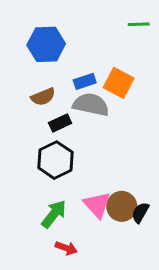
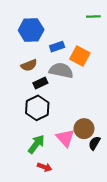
blue rectangle: (85, 81) -> (57, 47), moved
brown circle: (122, 206) -> (84, 129), moved

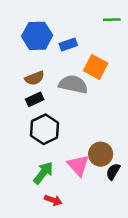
blue rectangle: (57, 47) -> (68, 45), moved
black rectangle: (40, 83) -> (35, 99), moved

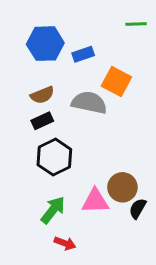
pink triangle: (78, 165) -> (95, 201), turned -50

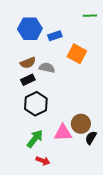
gray semicircle: (89, 103) -> (47, 68), moved, size x0.7

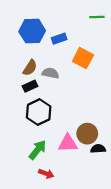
brown semicircle: (28, 63) -> (30, 68), turned -35
black semicircle: (91, 138) -> (98, 149), turned 56

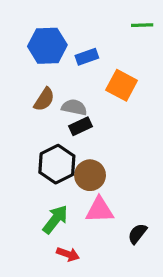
black rectangle: (30, 86) -> (81, 126), moved
brown circle: (87, 134) -> (90, 175), moved
black semicircle: (98, 149) -> (137, 234), moved, turned -48

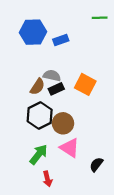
orange square: (122, 85) -> (85, 84), moved
brown semicircle: (44, 99) -> (37, 87), moved
pink triangle: (99, 210) -> (70, 148), turned 35
red arrow: (68, 254) -> (47, 179), turned 56

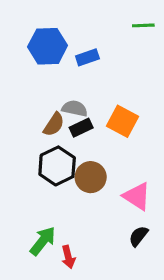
pink triangle: (70, 148) -> (137, 196), moved
green arrow: (39, 154) -> (43, 241), moved

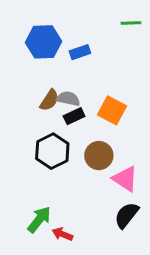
brown semicircle: (54, 124) -> (49, 100), moved
brown circle: (91, 177) -> (99, 156), moved
black semicircle: (138, 236) -> (127, 215), size x1.4
red arrow: (68, 257) -> (62, 234), turned 126

